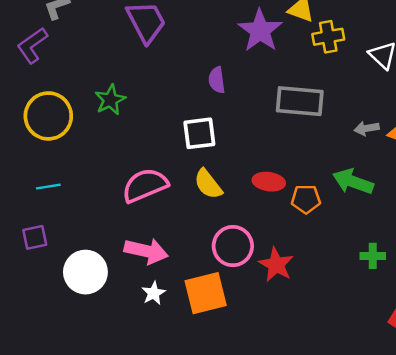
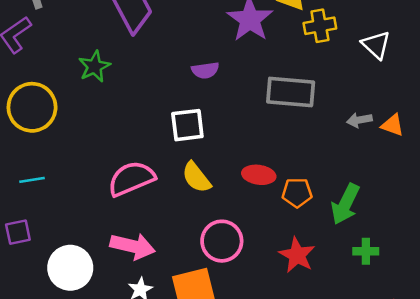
purple semicircle: (217, 80) -> (205, 70), turned -90
green star: (110, 100) -> (94, 67), moved
green arrow: (353, 182) -> (345, 204), moved, turned -84
red star: (276, 265) -> (297, 255), moved

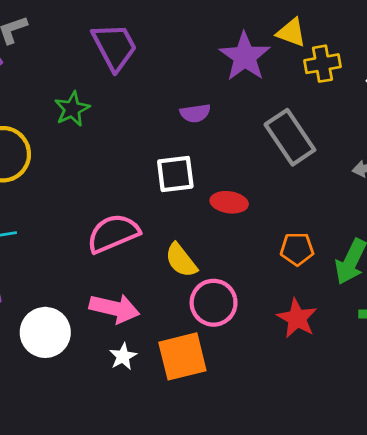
gray rectangle: (291, 92) -> (290, 137), turned 51
red ellipse: (259, 175) -> (229, 202), moved
yellow semicircle: (196, 177) -> (181, 260), moved

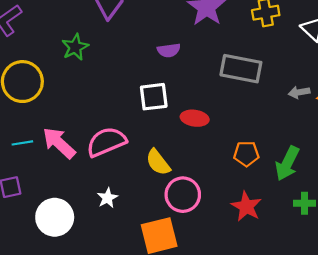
gray rectangle: (290, 137) -> (241, 69), turned -45
pink arrow: (115, 308) -> (59, 143), moved, turned -150
white star: (123, 356) -> (107, 198), moved

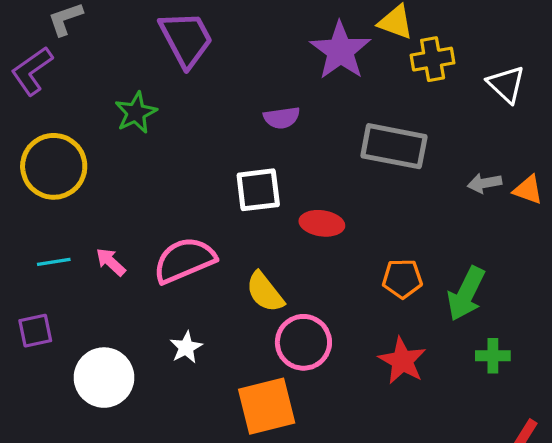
pink arrow: (59, 143) -> (111, 262), size x0.6

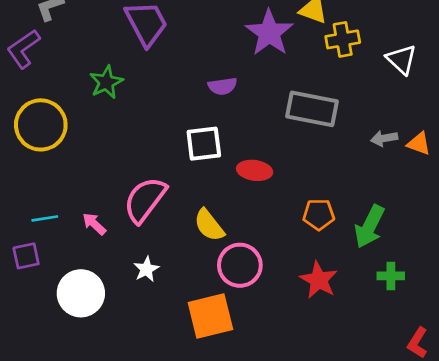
pink semicircle: (184, 260) -> (145, 200), turned -30
cyan line: (54, 262) -> (45, 218), moved
pink arrow: (111, 262) -> (94, 224), moved

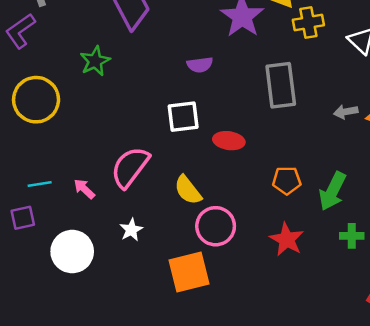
gray rectangle: (312, 109) -> (281, 85), turned 72

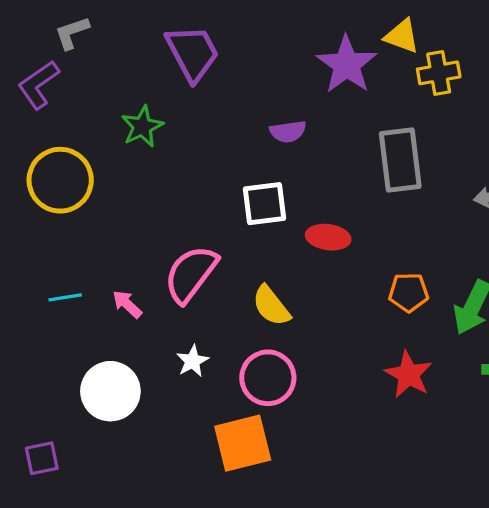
purple square: (23, 218) -> (42, 458), moved
pink circle: (216, 226) -> (268, 378), moved
orange square: (189, 272) -> (243, 443), moved

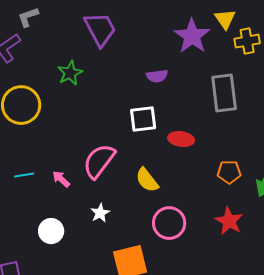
yellow triangle: (402, 36) -> (225, 19), turned 35
pink circle: (268, 378) -> (169, 223), moved
white circle: (110, 391) -> (51, 231), size x0.7

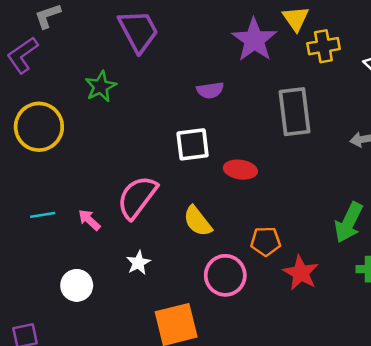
orange pentagon: (229, 172) -> (266, 241), moved

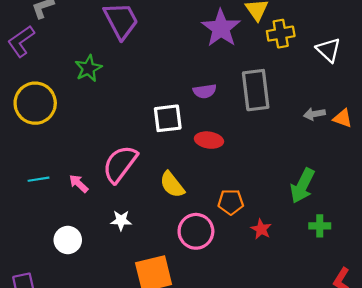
purple semicircle: (210, 90) -> (205, 91), moved
white star: (138, 263) -> (121, 220), turned 30
red star: (301, 273) -> (261, 229), size x0.7

